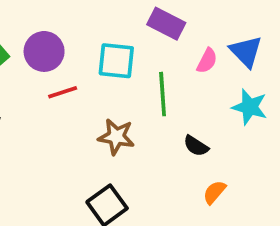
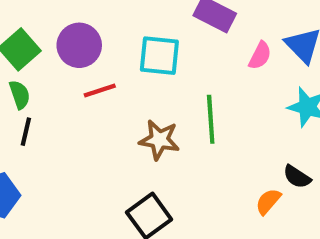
green line: (163, 94) -> (211, 119), moved
black semicircle: (196, 146) -> (297, 177), moved

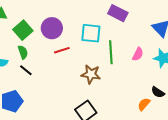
pink semicircle: (260, 56) -> (138, 54), moved
green line: (211, 119) -> (111, 52), moved
black line: (26, 132) -> (26, 70), turned -64

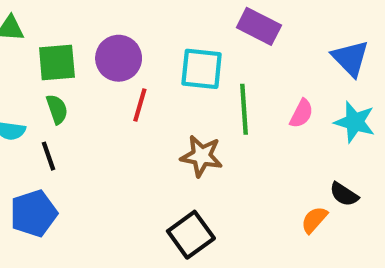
green square: (23, 30) -> (57, 62), turned 36
red line: (62, 50) -> (140, 105), turned -56
black line: (26, 70) -> (48, 156), moved, turned 32

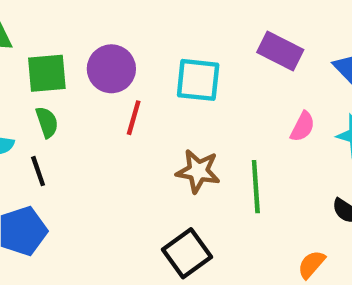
purple rectangle: (259, 26) -> (280, 51), moved
green line: (244, 109) -> (256, 187), moved
orange semicircle: (314, 220) -> (311, 264), moved

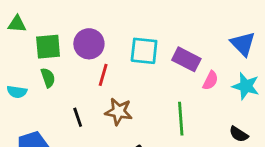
purple rectangle: (280, 51) -> (186, 59), moved
black line: (38, 171) -> (78, 117), moved
brown star: (198, 171) -> (119, 112), moved

